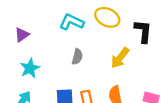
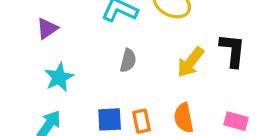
black L-shape: (143, 31) -> (233, 50), moved

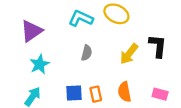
purple triangle: (47, 28) -> (32, 31), size x1.5

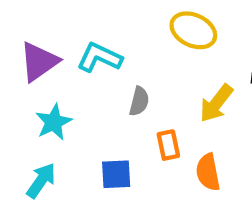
cyan L-shape: (81, 18) -> (99, 57), moved
orange rectangle: (96, 94) -> (168, 145), moved

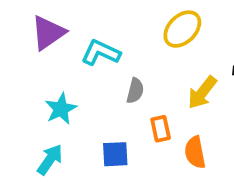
yellow ellipse: (193, 30) -> (182, 29), turned -69
purple triangle: (39, 62) -> (48, 33), moved

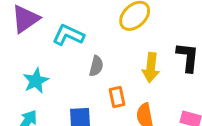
yellow arrow: (202, 92) -> (151, 68), turned -32

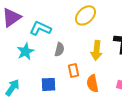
cyan star: (36, 81) -> (25, 51), moved

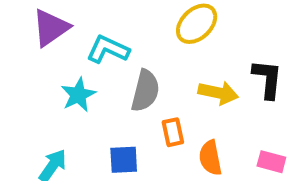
gray semicircle: (59, 49) -> (145, 91), size x1.5
yellow arrow: (96, 50) -> (218, 93), turned -84

